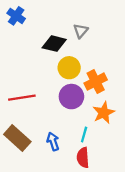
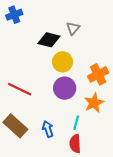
blue cross: (16, 16) -> (14, 15), turned 35
orange cross: (96, 82) -> (98, 74), moved
red line: (22, 98) -> (20, 89), turned 35

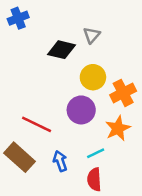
yellow circle: (63, 62) -> (93, 77), moved
red line: (20, 89) -> (37, 124), moved
cyan line: (76, 123) -> (96, 153), turned 48

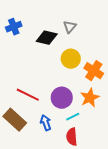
blue cross: (18, 18) -> (14, 27), moved
orange cross: (123, 93) -> (94, 71), turned -30
purple circle: (81, 110) -> (62, 98), moved

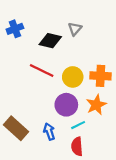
yellow circle: (71, 59) -> (73, 77), moved
orange cross: (94, 71) -> (101, 76), turned -30
red line: (28, 95) -> (42, 71), moved

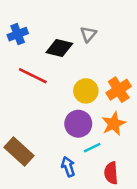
red line: (42, 71) -> (33, 76), moved
orange cross: (101, 76) -> (119, 90), turned -36
blue arrow: (49, 131) -> (68, 167), moved
red semicircle: (77, 146) -> (111, 173), moved

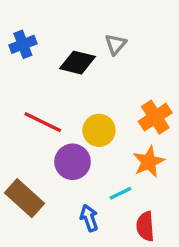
red line: (33, 76) -> (43, 122), moved
yellow circle: (86, 91) -> (99, 130), moved
purple circle: (78, 124) -> (73, 162), moved

